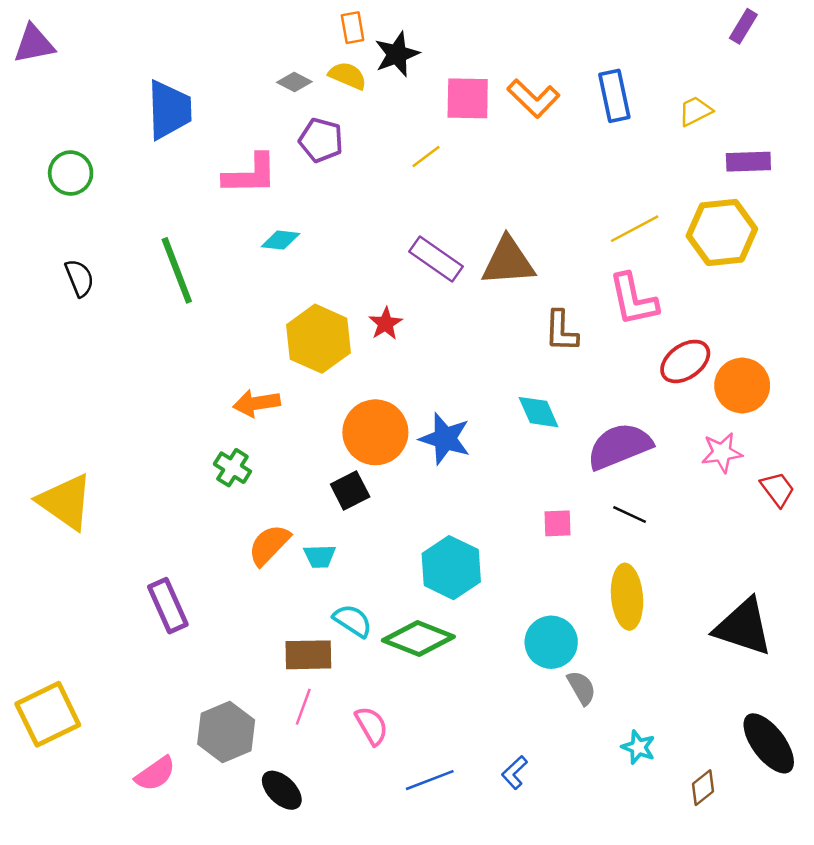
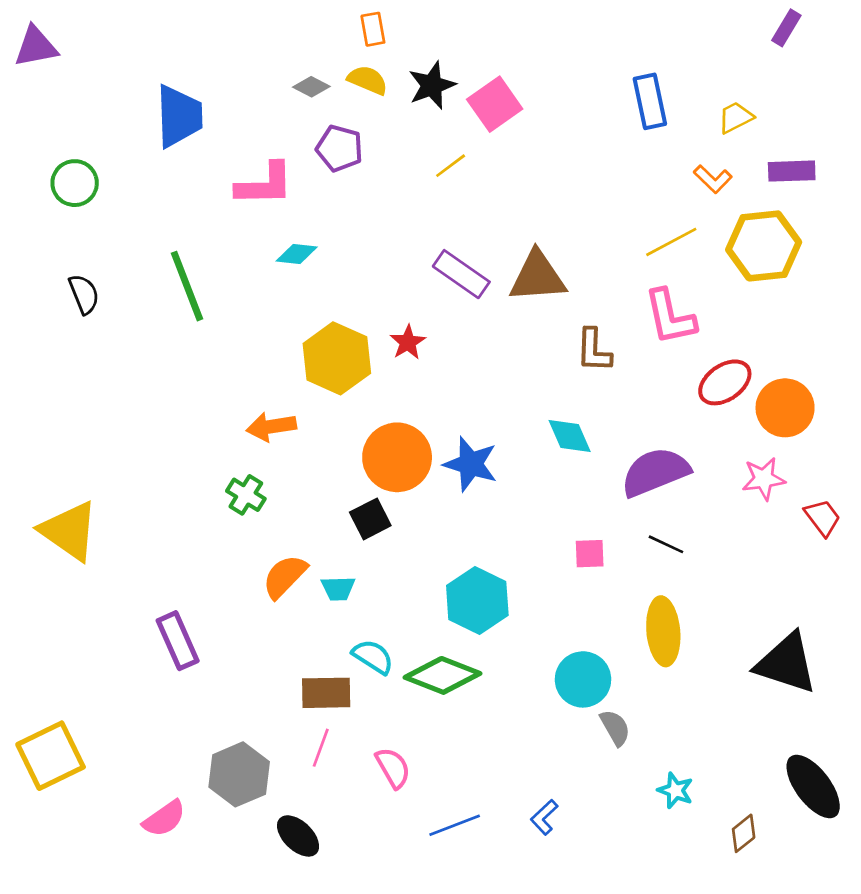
black star: (397, 54) -> (432, 85), moved
pink square: (468, 98) -> (495, 104), turned -36
orange L-shape: (533, 98) -> (713, 179), moved, size x0.7

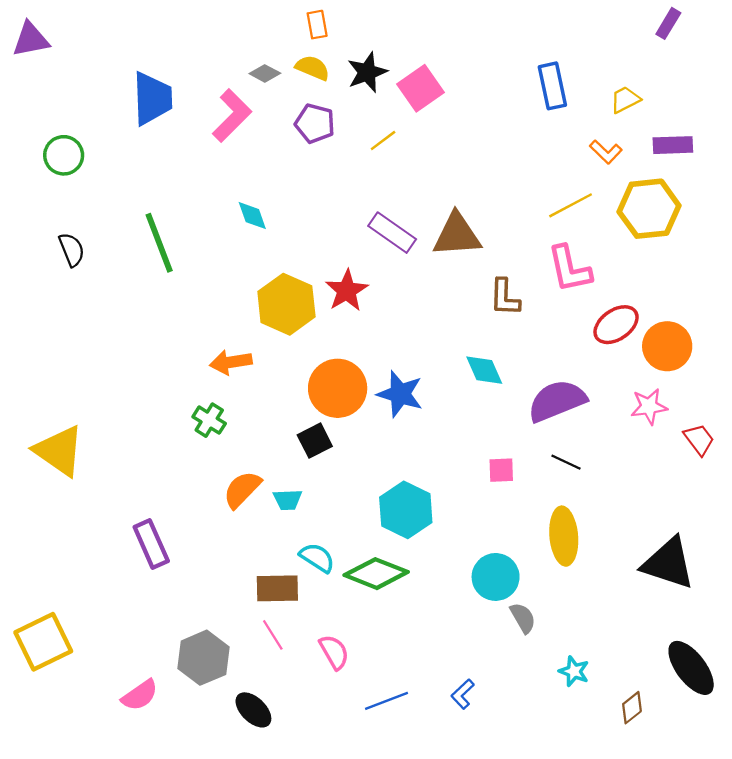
purple pentagon: (340, 148) -> (315, 123), moved
pink L-shape: (265, 184) -> (232, 116), moved, turned -44
cyan diamond: (297, 254) -> (252, 216), turned 64
red star: (408, 342) -> (347, 291), size x1.4
pink line: (321, 748) -> (273, 635), turned -52

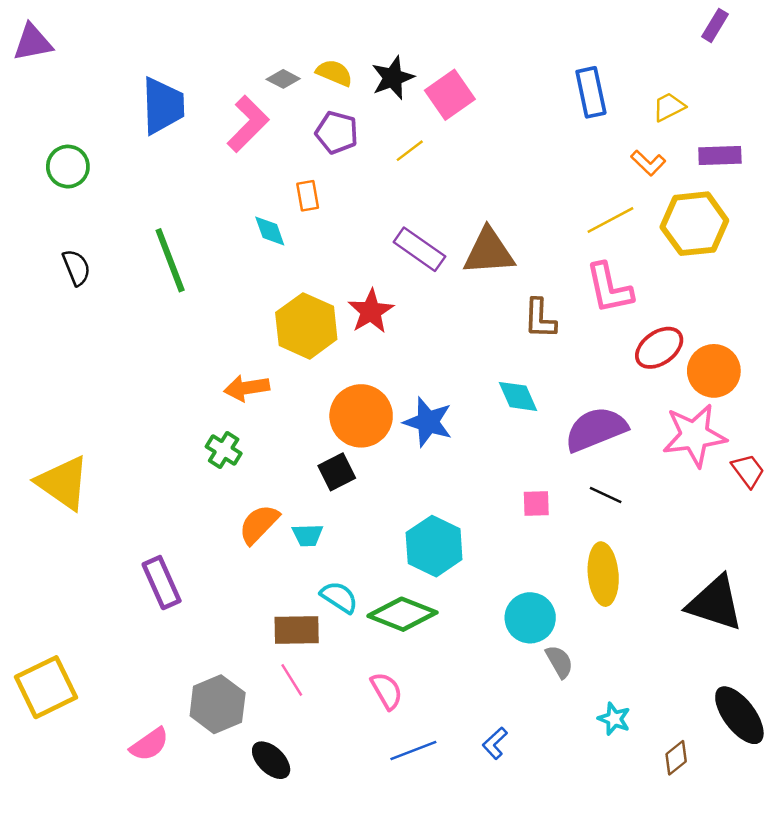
orange rectangle: (317, 25) -> (308, 196), moved
pink star: (649, 406) -> (694, 435), size x1.6
pink semicircle: (334, 652) -> (387, 691), moved

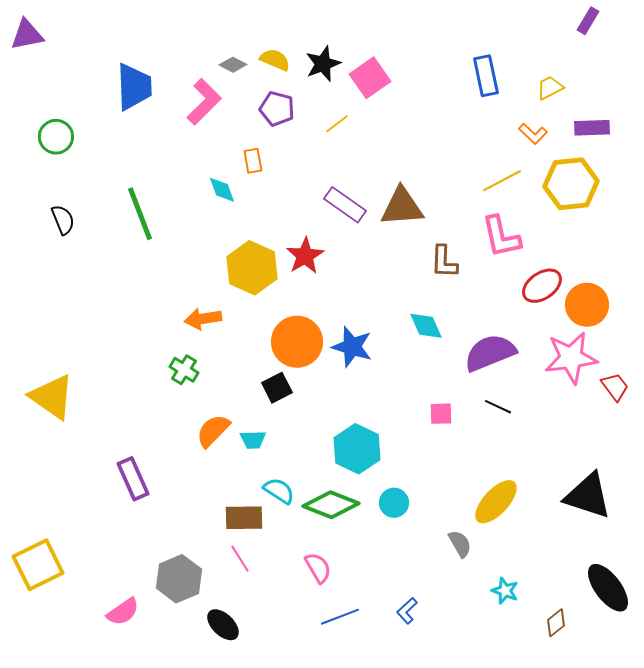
yellow ellipse: (603, 574) -> (496, 502), moved, turned 48
cyan circle: (530, 618) -> (394, 503), moved, size x0.7

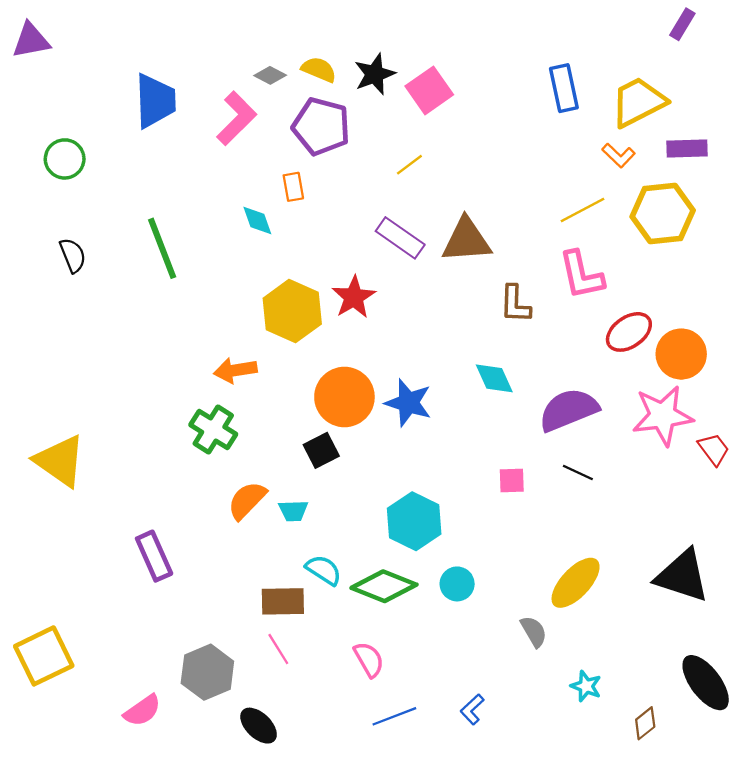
yellow trapezoid: (550, 88) -> (638, 102), size x1.8
purple pentagon: (277, 109) -> (321, 126), size x1.4
yellow line: (337, 124) -> (409, 165), moved
green cross: (184, 370) -> (213, 429), size x1.4

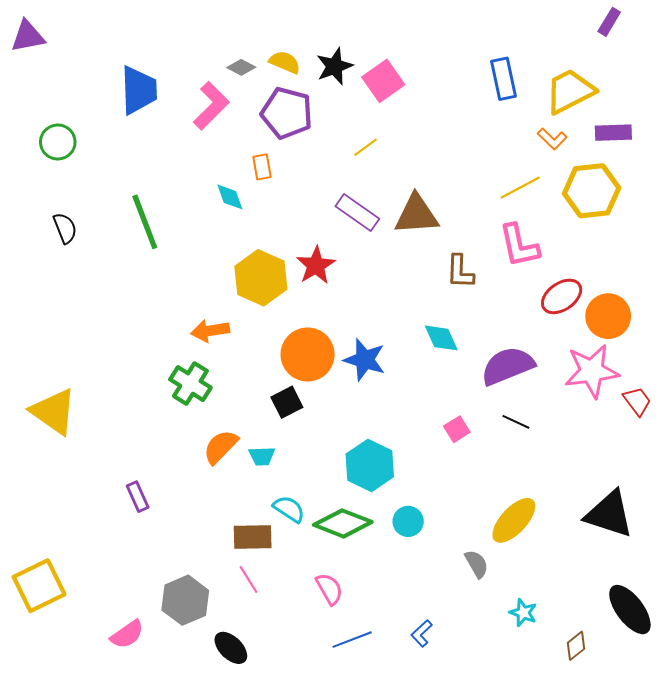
pink square: (512, 481) -> (457, 429), turned -30
purple rectangle: (154, 556) -> (138, 497), size x0.7

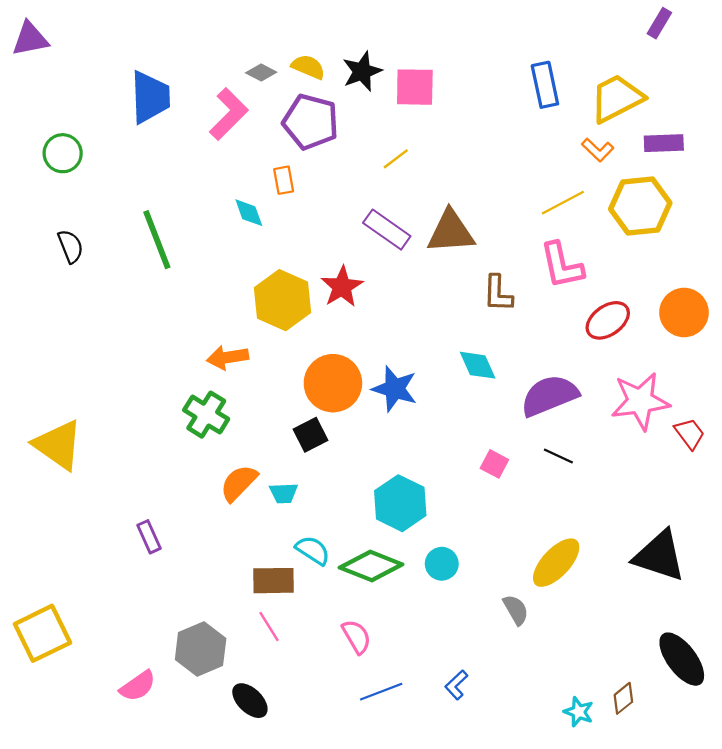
pink square: (383, 81) -> (415, 87), turned 36
orange circle: (608, 316) -> (684, 313), moved
pink square: (457, 429) -> (494, 464), turned -30
cyan star: (523, 613) -> (579, 712), moved

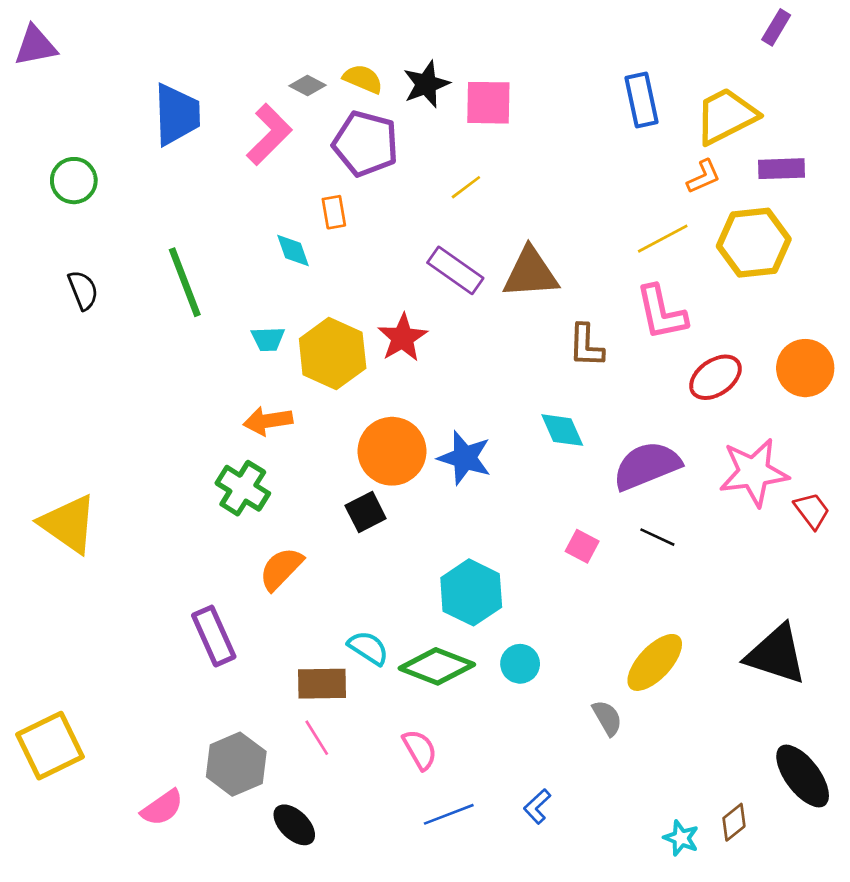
orange L-shape: (598, 150) -> (704, 177), turned -68
cyan trapezoid: (284, 493) -> (268, 339), moved
purple rectangle: (149, 537) -> (214, 636), moved, size x1.5

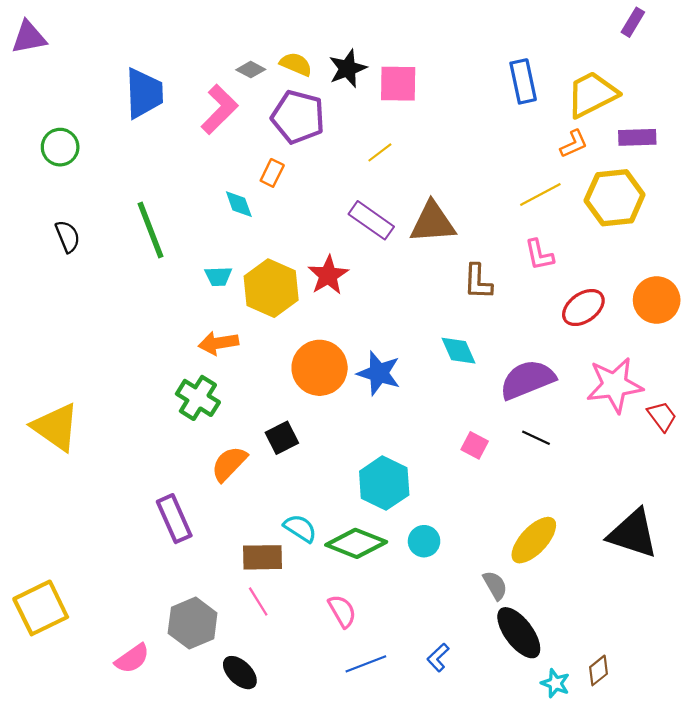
orange rectangle: (334, 212) -> (272, 173), turned 36
pink L-shape: (661, 313) -> (539, 255), size x0.7
black square: (366, 512) -> (282, 438), moved
black ellipse: (803, 776) -> (519, 633), moved

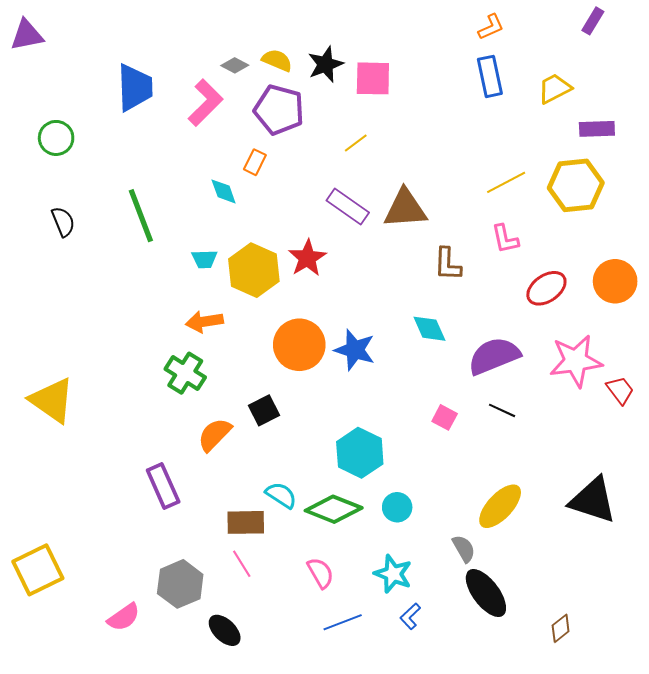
yellow trapezoid: (592, 94) -> (555, 89), size x0.7
orange L-shape: (574, 144) -> (491, 27), moved
cyan star: (555, 683) -> (393, 574), moved, size x1.4

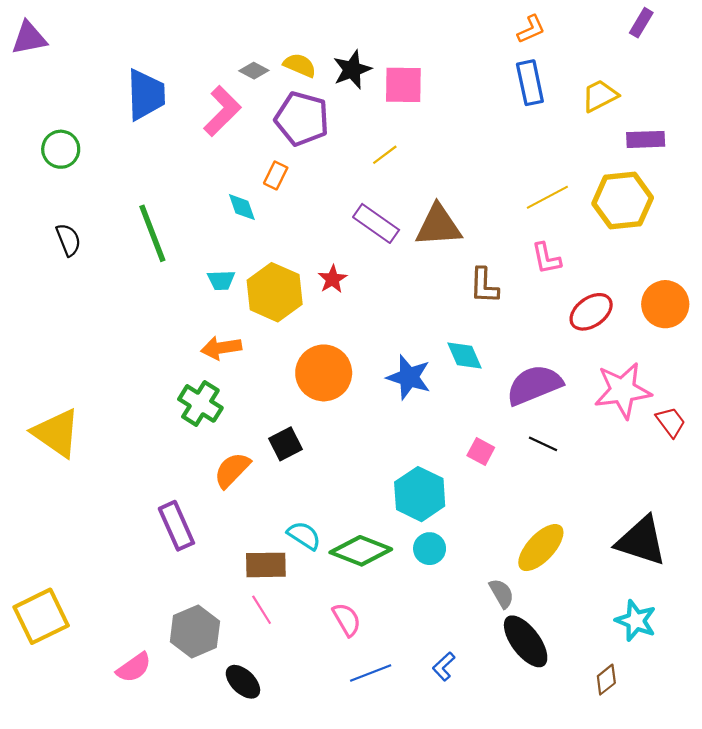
red star: (307, 258) -> (332, 279), size x0.7
blue star: (355, 350) -> (409, 377), moved
cyan hexagon: (360, 453) -> (420, 494), moved
cyan star: (393, 574) -> (636, 621), moved

